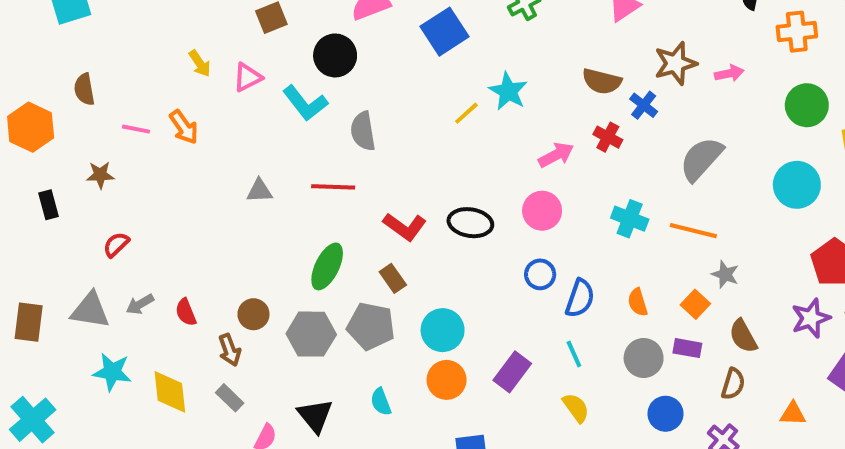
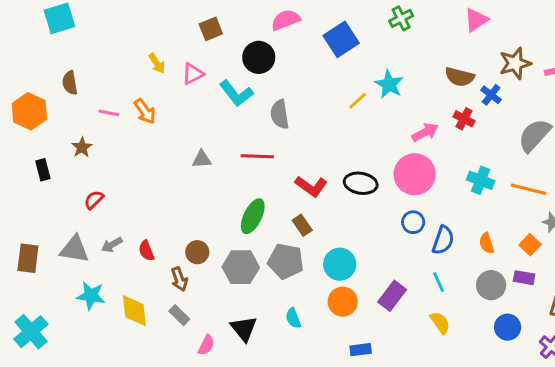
brown star: (100, 175) -> (82, 147), turned -30
pink circle: (542, 211) -> (415, 174), size x1.4

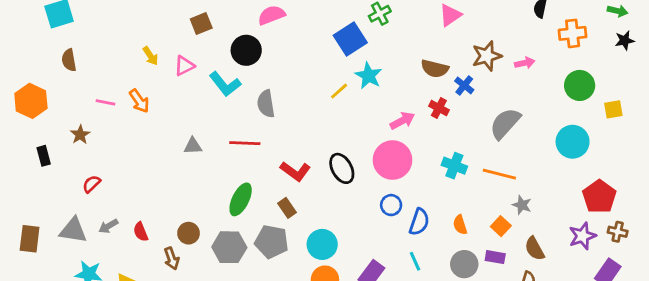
blue square: (341, 39) -> (350, 39), moved
brown semicircle: (70, 83) -> (69, 60), moved
black ellipse: (361, 183) -> (342, 168), turned 52

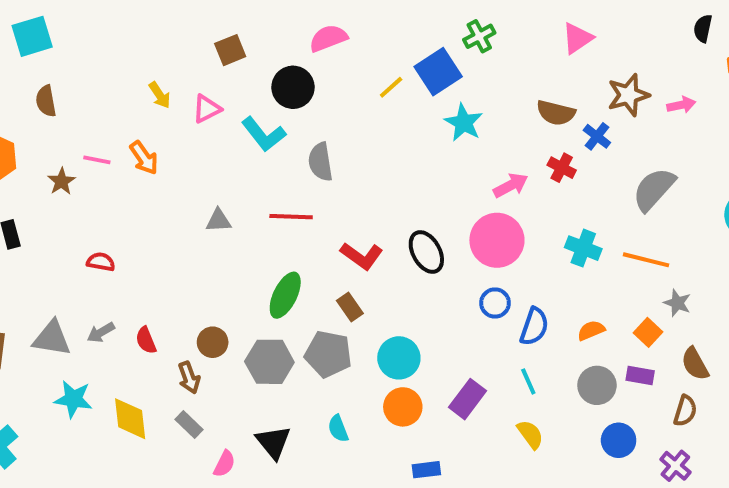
yellow line: (339, 91) -> (391, 87), moved
brown star: (80, 135) -> (62, 181), moved
red semicircle: (91, 184) -> (101, 262), moved, turned 54
orange semicircle: (460, 225) -> (591, 330), turned 84

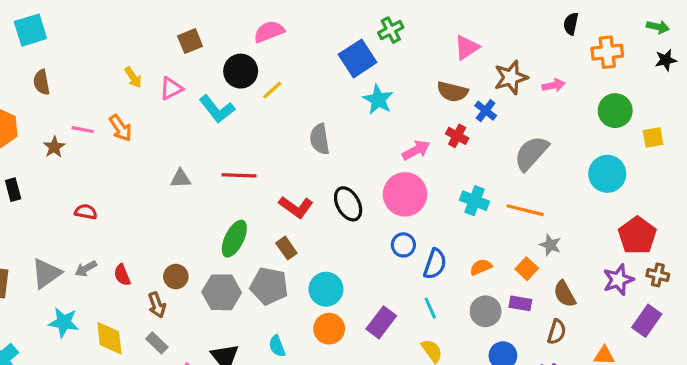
pink triangle: (577, 38) -> (467, 47), moved
yellow line: (391, 87) -> (272, 90), moved
gray semicircle: (320, 162) -> (320, 139), moved
gray triangle: (52, 338) -> (46, 273), turned -44

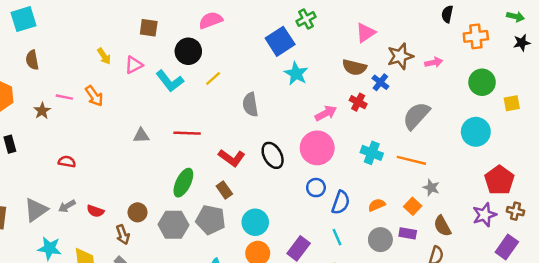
brown square: (190, 41) -> (149, 28), turned 30
yellow line: (272, 90) -> (213, 79), moved
red semicircle: (122, 275) -> (95, 211), turned -49

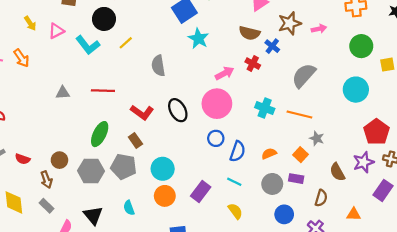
brown semicircle: (442, 226) -> (337, 172), moved
cyan line: (337, 237) -> (234, 182), turned -40

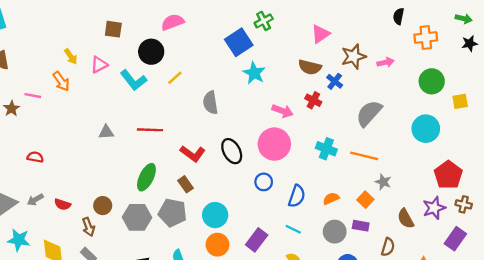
orange arrow: (21, 58) -> (61, 81), moved
pink arrow: (224, 73) -> (283, 111), turned 48
blue circle: (216, 138) -> (264, 182), moved

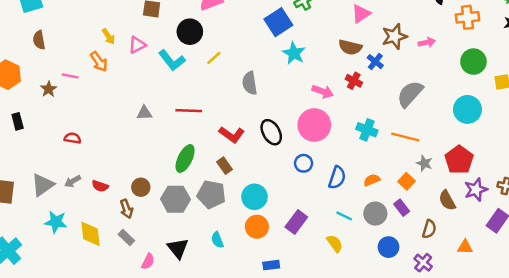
red pentagon: (448, 175) -> (459, 160), moved
purple rectangle: (361, 226) -> (402, 208), turned 42
cyan line: (293, 229) -> (344, 216), moved

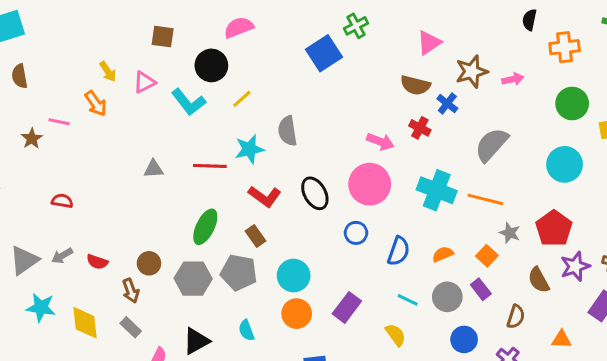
cyan star: (294, 53) -> (249, 149), moved, turned 30
cyan cross: (367, 130) -> (437, 190), size x1.4
black triangle: (178, 248) -> (196, 341), turned 40

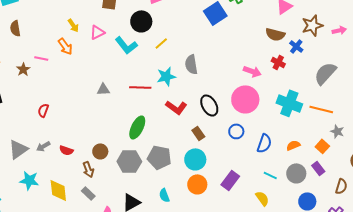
red semicircle: (62, 201) -> (43, 110), turned -80
brown rectangle: (256, 236) -> (198, 133), moved

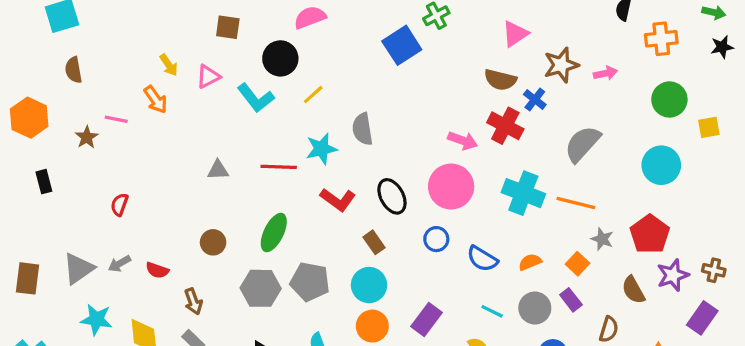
red cross: (278, 62) -> (505, 126), size x1.5
blue semicircle: (264, 143) -> (482, 259), turned 102
brown circle: (100, 151) -> (213, 242), moved

